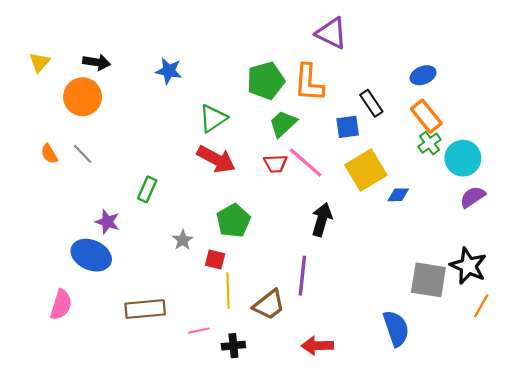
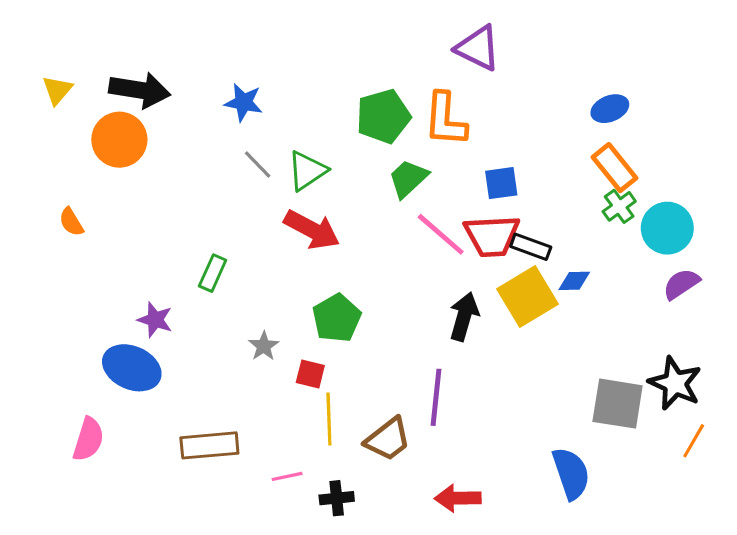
black arrow: (97, 62) -> (140, 90), size x1.5
black rectangle: (371, 103) -> (531, 247), moved, turned -36
gray line: (83, 154) -> (258, 164), moved
red trapezoid: (275, 164) -> (492, 236), moved, size x1.6
yellow square: (366, 170) -> (528, 296), moved

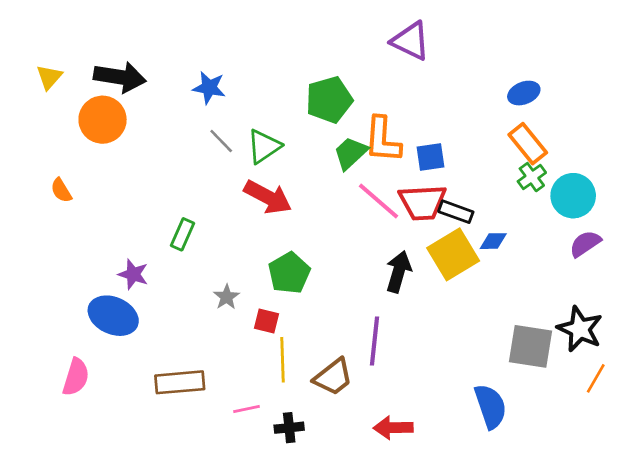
orange L-shape: (445, 119) -> (382, 140), moved

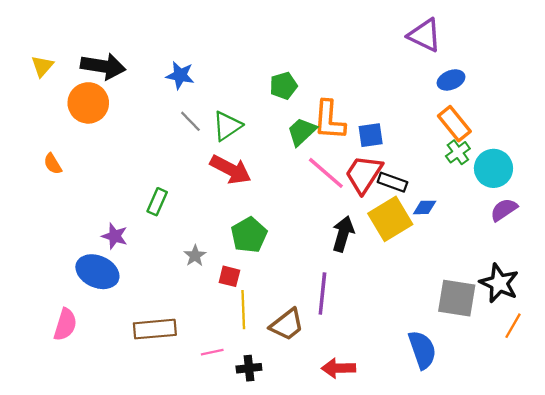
purple triangle: (410, 41) -> (425, 35), moved
green pentagon: (329, 100) -> (283, 86), size x0.7
red trapezoid: (422, 202) -> (364, 174), turned 126

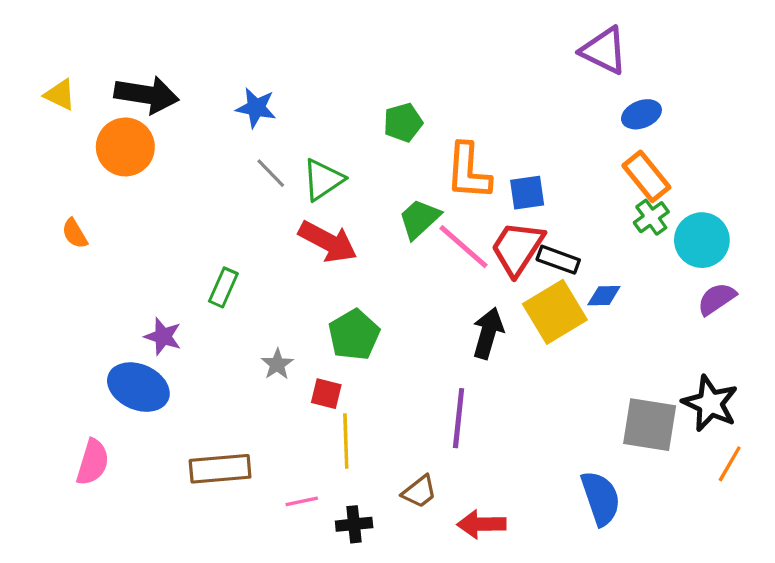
yellow triangle: (42, 66) -> (60, 95), turned -45
green trapezoid: (302, 132) -> (419, 219), moved
brown trapezoid: (287, 325) -> (419, 492), moved, size x0.7

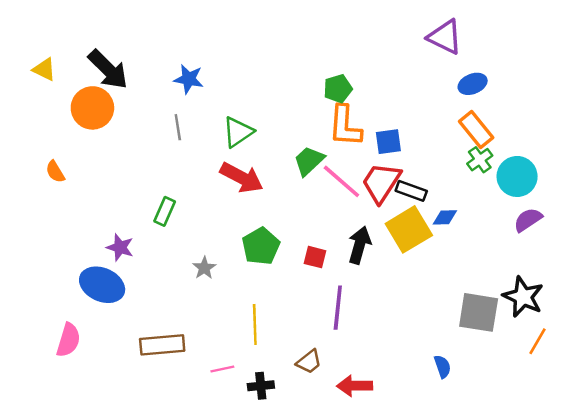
black arrow: (147, 95) -> (108, 69), turned 36
green pentagon: (403, 122) -> (338, 89), moved
gray line: (271, 173) -> (178, 127), moved, turned 35
red square: (326, 394) -> (315, 257), moved
blue semicircle: (601, 498) -> (442, 367), size x0.6

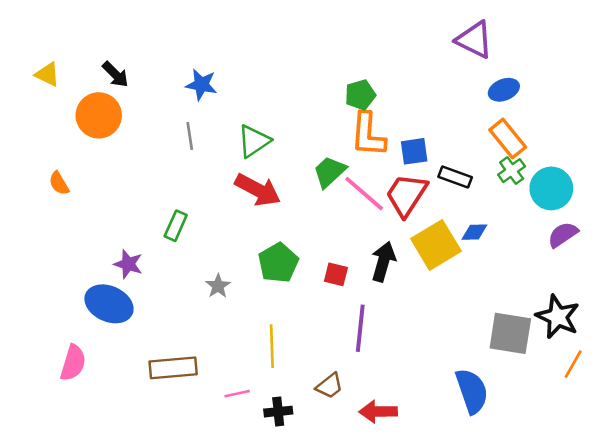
black arrow: (108, 69) -> (115, 74), size x0.6
black rectangle: (411, 191) -> (455, 177), moved
blue semicircle: (442, 367) -> (472, 391), size x1.8

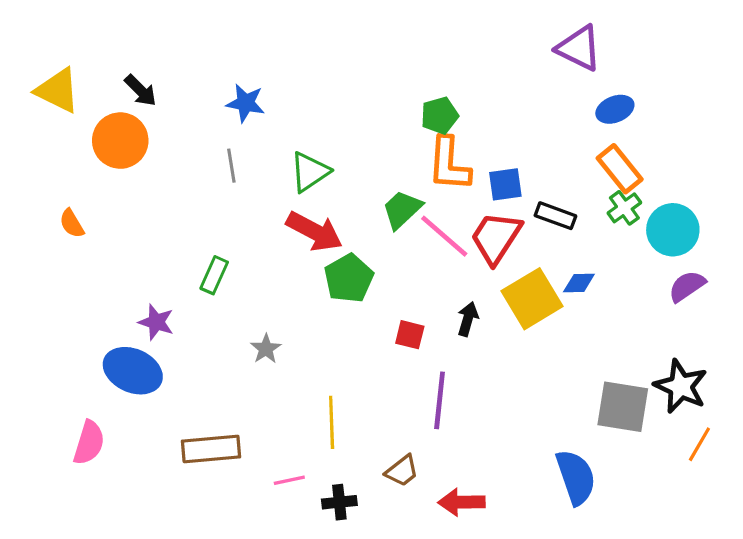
yellow triangle: (47, 74) -> (58, 90), size x1.5
black arrow: (383, 262) -> (468, 319), size x0.7
green pentagon: (278, 263) -> (349, 278), moved

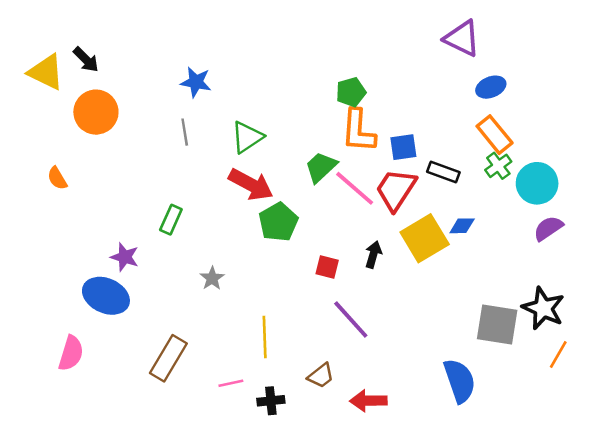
black arrow: (141, 90) -> (86, 60), moved
purple line: (440, 400) -> (351, 320), turned -48
brown rectangle: (211, 449) -> (168, 358), turned -54

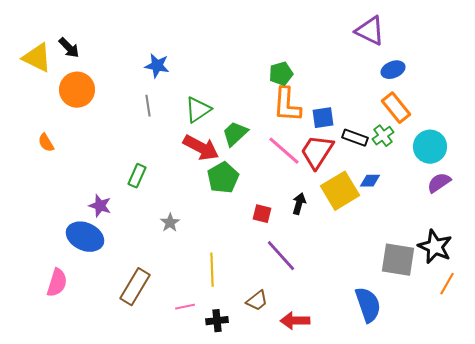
green cross: (498, 166) -> (383, 136), moved
green trapezoid: (321, 167) -> (235, 134), moved

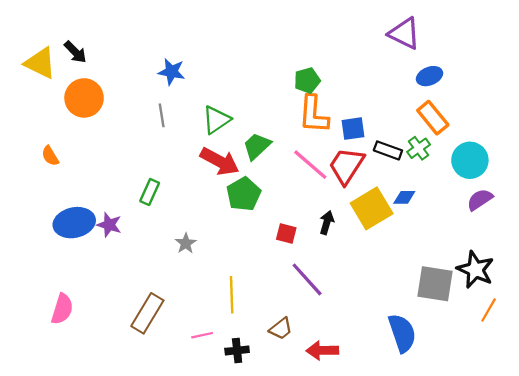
blue ellipse: (85, 237) -> (74, 223), moved, turned -36

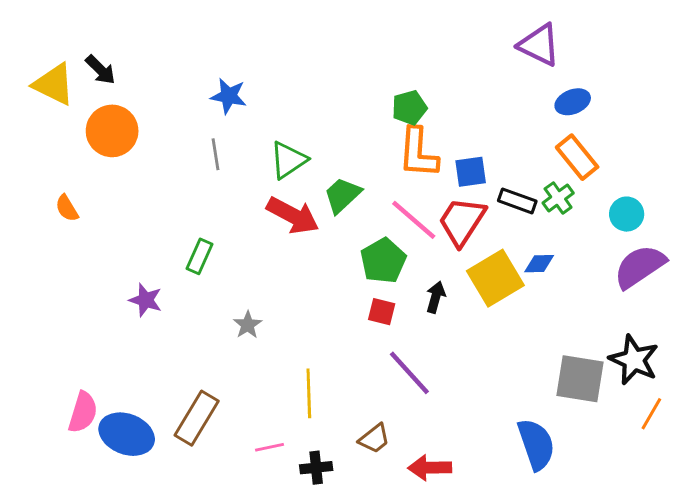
cyan circle: (470, 160) -> (627, 214), size x0.7
green pentagon: (244, 194) -> (383, 261), moved
purple semicircle: (480, 200) -> (640, 266), size x1.5
blue ellipse: (74, 223) -> (127, 434), moved, turned 33

